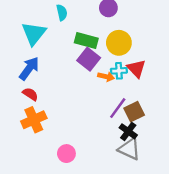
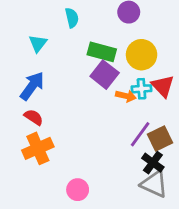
cyan triangle: (34, 33) -> (38, 43), size x0.6

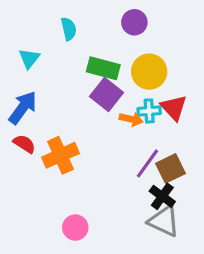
orange cross: (38, 148) -> (60, 155), moved

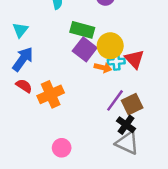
cyan triangle: (29, 58) -> (20, 30), moved
yellow circle: (149, 72) -> (110, 46), moved

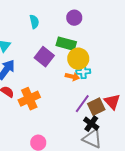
green rectangle: (82, 30) -> (66, 44), moved
purple square: (85, 49) -> (44, 57), moved
red triangle: (135, 59) -> (112, 102), moved

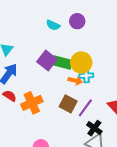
cyan semicircle: (34, 22) -> (53, 25), moved, turned 128
green rectangle: (66, 44) -> (62, 63), moved
brown square: (96, 107) -> (68, 104), moved, turned -36

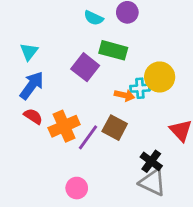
green rectangle: (62, 63) -> (113, 50), moved
yellow circle: (81, 63) -> (160, 77), moved
purple line: (85, 108) -> (88, 137), moved

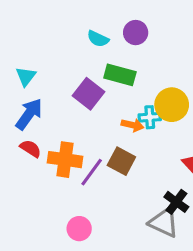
orange cross: (64, 126) -> (65, 160), turned 32
black cross: (151, 161) -> (176, 202), moved

